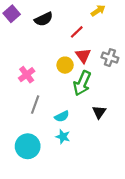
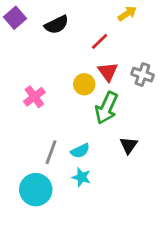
gray line: (35, 105) -> (51, 152), moved

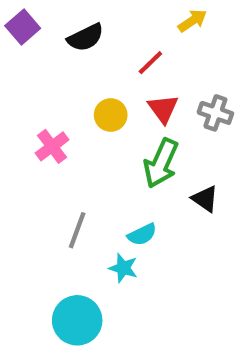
yellow circle: (84, 84) -> (111, 115), moved
black triangle: (129, 145) -> (205, 199), moved, turned -30
cyan semicircle: (80, 151) -> (142, 234), moved
cyan circle: (36, 190) -> (77, 320), moved

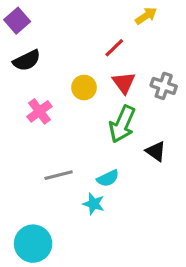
black semicircle: (86, 37) -> (27, 60), moved
gray line: (77, 230) -> (59, 175), turned 56
cyan circle: (77, 320) -> (33, 244), moved

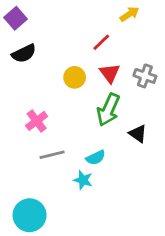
pink cross: (39, 111) -> (37, 121), moved

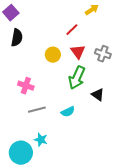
black semicircle: (24, 53) -> (17, 38), turned -54
pink cross: (37, 121) -> (26, 86), turned -35
cyan star: (83, 180) -> (41, 140), moved

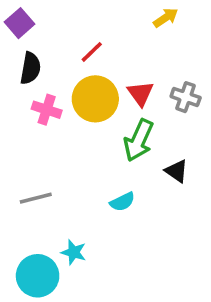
red line: (72, 30) -> (92, 52), moved
yellow circle: (53, 55) -> (95, 99), size x1.6
pink cross: (26, 86) -> (47, 110), moved
gray line: (37, 110) -> (36, 198), moved

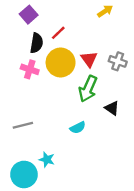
purple square: (20, 23) -> (29, 15), moved
black semicircle: (30, 68) -> (37, 43), moved

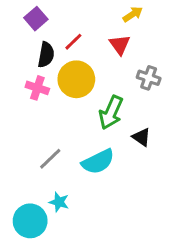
red triangle: (89, 59) -> (120, 45), moved
gray line: (23, 125) -> (50, 159), moved, turned -30
cyan semicircle: (78, 128) -> (98, 162), size x1.6

